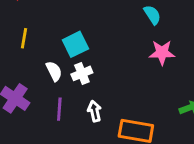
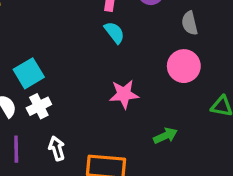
pink star: (162, 53) -> (124, 94), moved

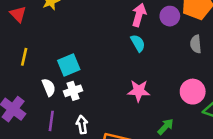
pink circle: (184, 66) -> (193, 92), moved
green arrow: (165, 136) -> (166, 127), turned -30

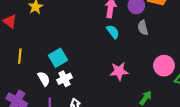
gray semicircle: (196, 44) -> (143, 28), moved

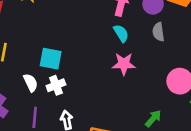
cyan square: (58, 58) -> (51, 59), turned 36
pink star: (119, 71) -> (124, 64), moved

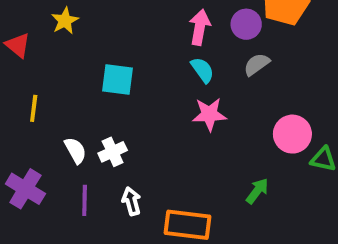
gray semicircle: (158, 32) -> (257, 64), turned 66
cyan square: (51, 59) -> (117, 79), moved

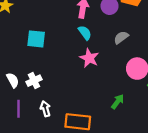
gray semicircle: (257, 64) -> (121, 37), moved
pink star: (209, 114) -> (89, 58), turned 30

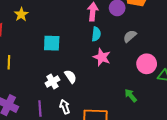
cyan semicircle: (85, 33) -> (96, 34), turned 48
white semicircle: (13, 80) -> (70, 77), moved
green arrow: (118, 102) -> (131, 95), turned -72

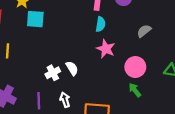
gray semicircle: (130, 36) -> (144, 31), moved
cyan square: (52, 43) -> (35, 19), moved
pink circle: (147, 64) -> (135, 67), moved

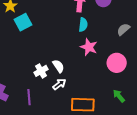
cyan square: (35, 19) -> (23, 22), turned -30
green arrow: (135, 90) -> (119, 96), moved
white arrow: (65, 100) -> (59, 84), moved, turned 72

